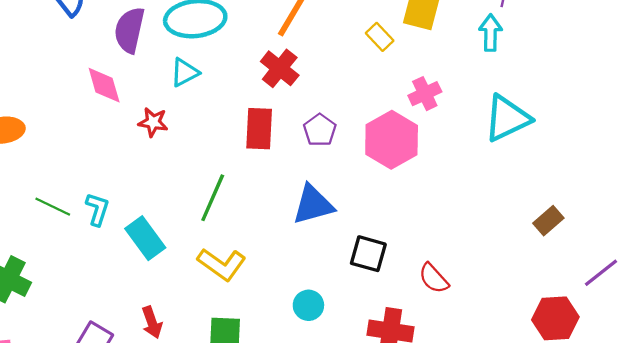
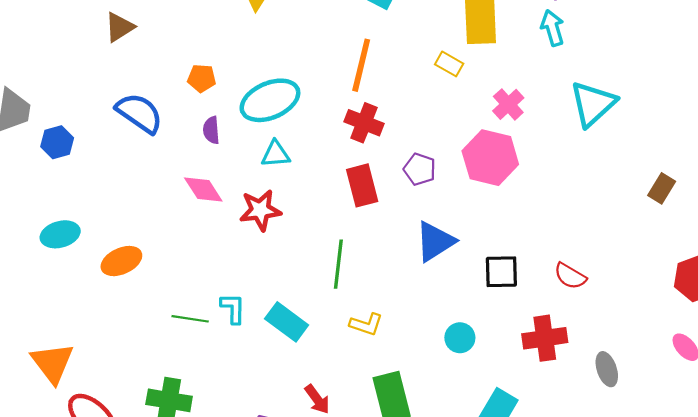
purple semicircle: (130, 30) -> (211, 130), size x0.6
cyan triangle: (185, 72) -> (276, 154), turned 40
red star: (153, 122) -> (260, 210), size x1.4
yellow L-shape: (222, 264) -> (366, 324), size x0.7

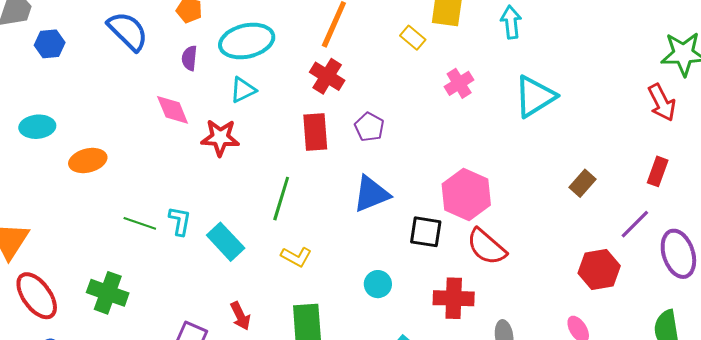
cyan triangle: (276, 154) -> (243, 90), turned -32
pink hexagon: (490, 158) -> (466, 194), moved
red semicircle: (570, 276) -> (486, 247), size x1.4

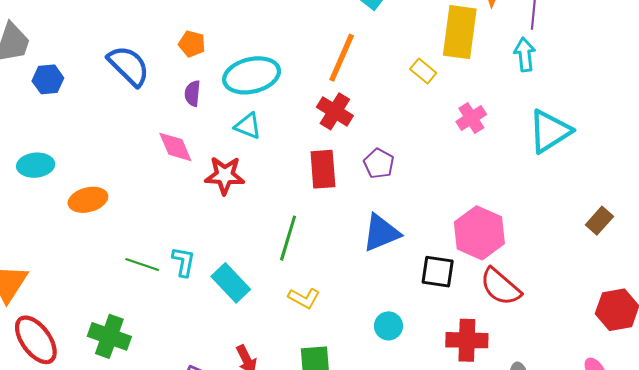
cyan triangle: (243, 90) -> (248, 126), turned 48

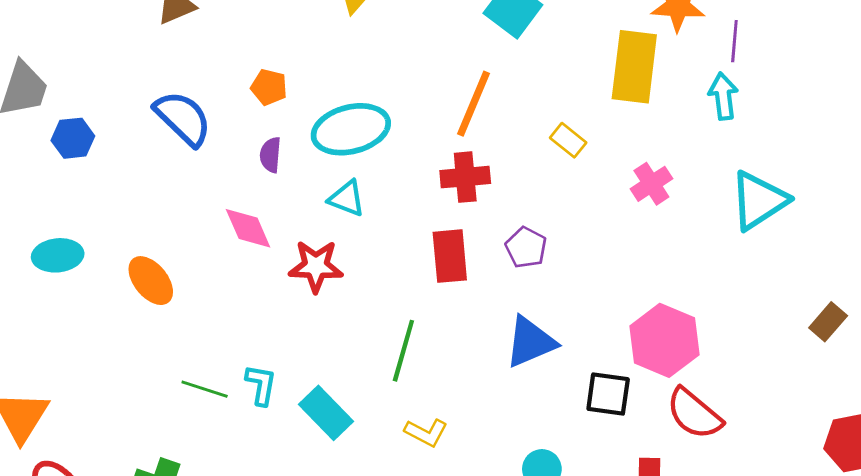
yellow rectangle: (423, 71) -> (568, 140), moved
red cross: (335, 111) -> (465, 177), turned -36
orange ellipse: (88, 200) -> (151, 281), moved, turned 66

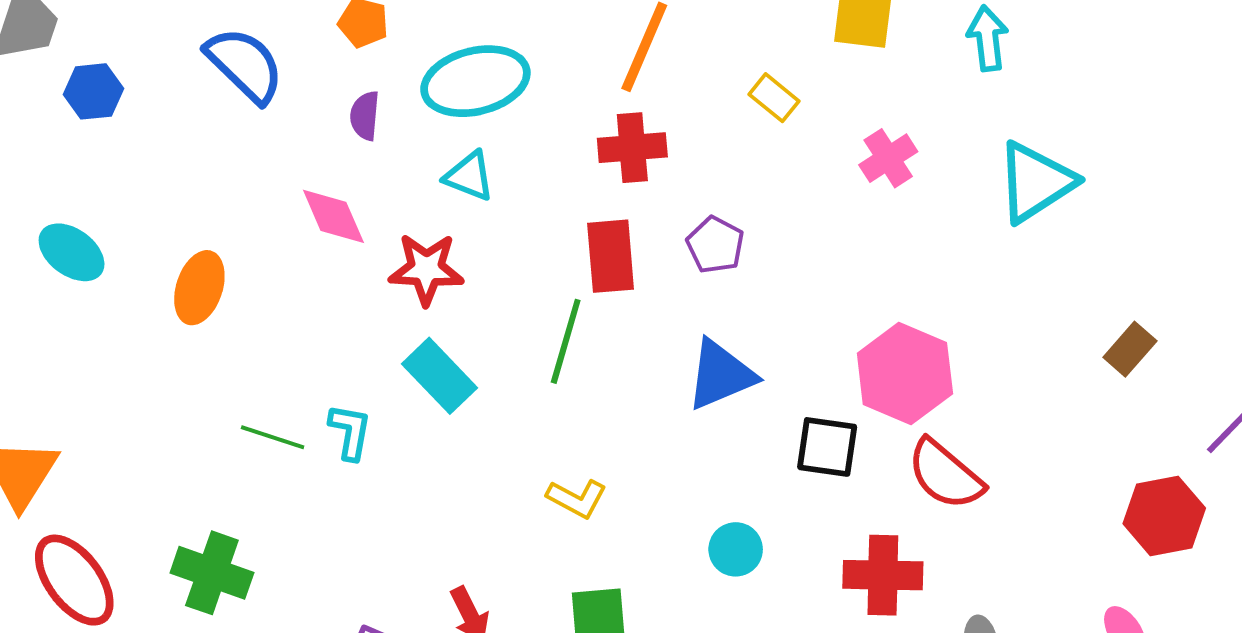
cyan ellipse: (58, 255) -> (72, 252), turned 42
orange ellipse: (151, 281) -> (199, 288), turned 57
green line: (403, 351) -> (566, 341), moved
cyan rectangle: (326, 413) -> (440, 376), moved

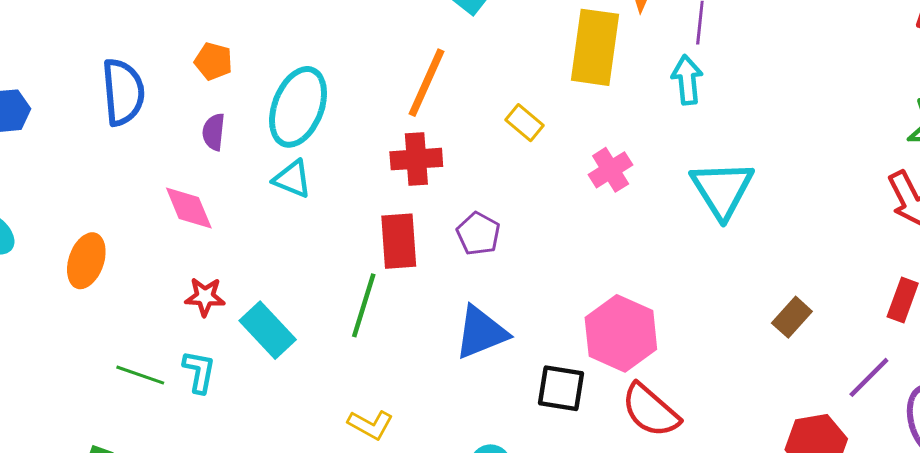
blue semicircle: (245, 65) -> (123, 92), turned 40
cyan ellipse: (475, 81) -> (298, 107), turned -56
cyan triangle: (1036, 182) -> (722, 189), turned -30
red star: (426, 269) -> (205, 297), moved, size x0.7

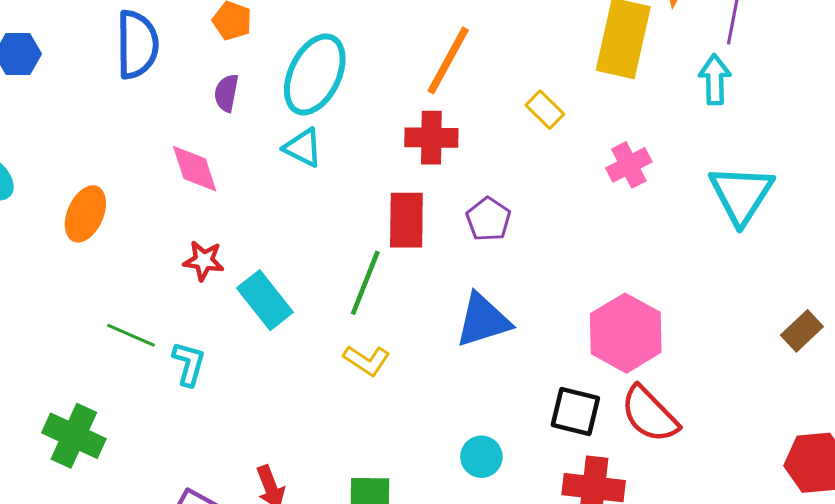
cyan L-shape: (199, 372) -> (189, 364), moved
black square: (561, 388) -> (575, 411), moved
yellow L-shape: (371, 425) -> (367, 360), moved

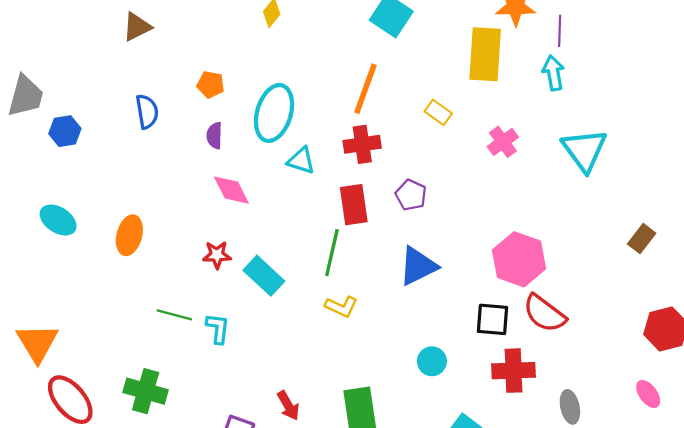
blue semicircle: (137, 45) -> (147, 112), size x0.7
cyan triangle: (303, 148) -> (301, 161), moved
pink diamond: (195, 169) -> (231, 190), moved

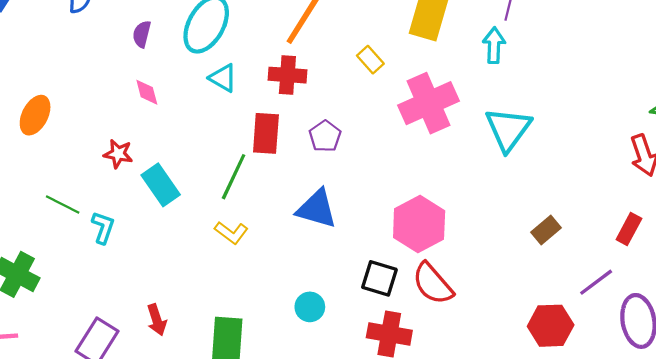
pink cross: (503, 142) -> (428, 103), size x1.8
pink diamond: (231, 190) -> (147, 92), size x0.7
blue triangle: (418, 266) -> (317, 209), turned 30

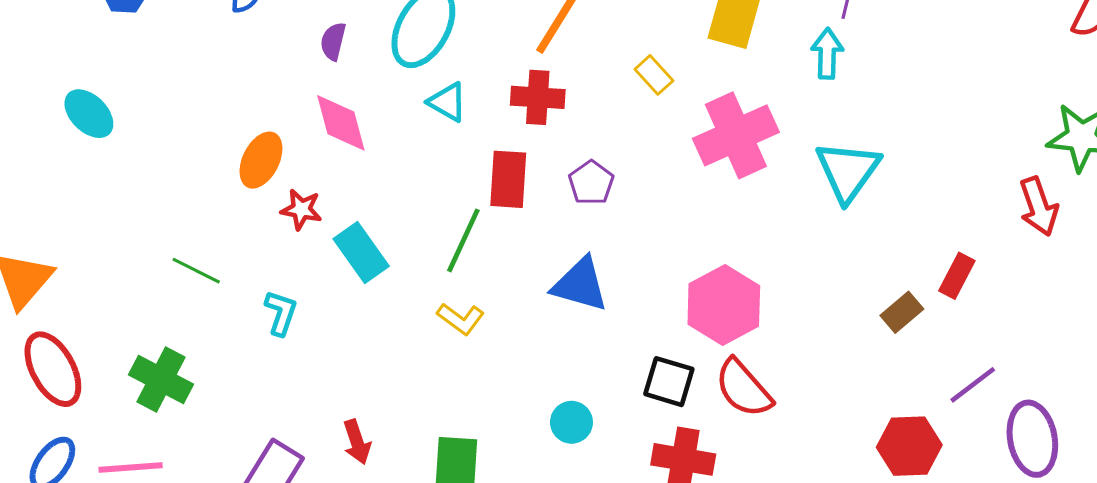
pink diamond: (147, 92) -> (341, 123), size x1.6
orange ellipse: (35, 115) -> (261, 160), moved
green line: (63, 204) -> (196, 271), moved
red rectangle: (629, 229) -> (957, 276), moved

